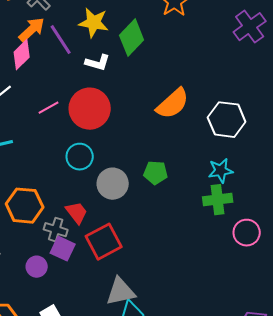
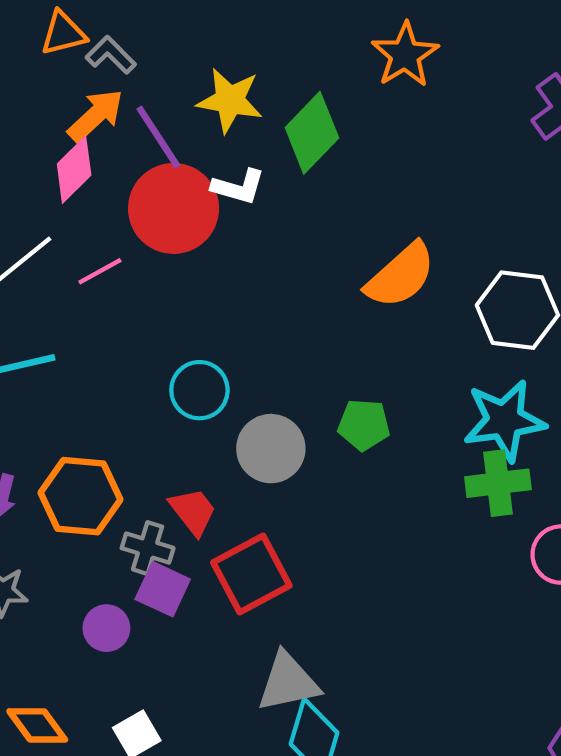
pink line: (49, 108) -> (100, 271), moved
red circle: (90, 109) -> (174, 208), moved
cyan star: (221, 171) -> (504, 420), size x1.5

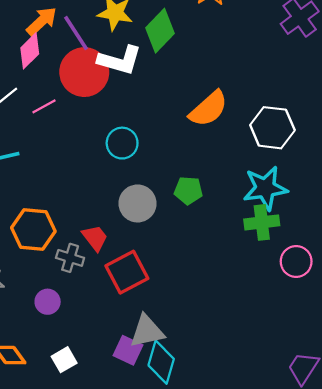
white L-shape: (238, 187) -> (120, 60), size x1.5
cyan circle: (199, 390) -> (122, 143), moved
purple square: (163, 589) -> (128, 350), moved

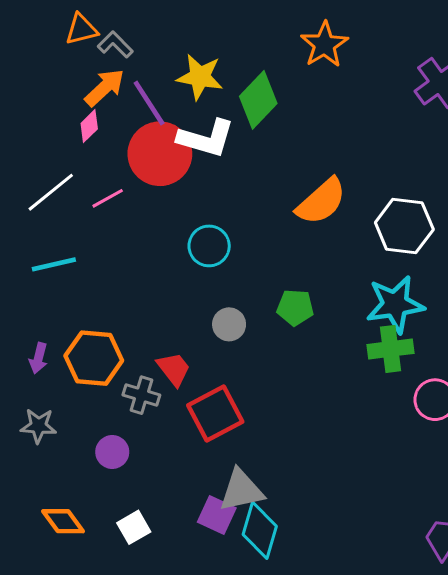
pink diamond: (30, 51) -> (89, 126), size x0.7
gray circle: (138, 203) -> (229, 324), size x0.7

